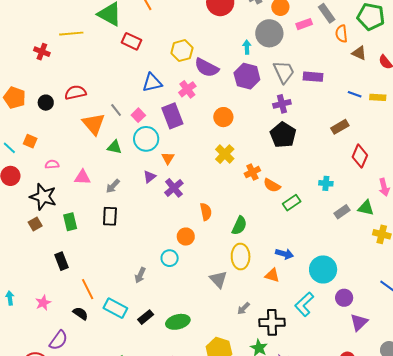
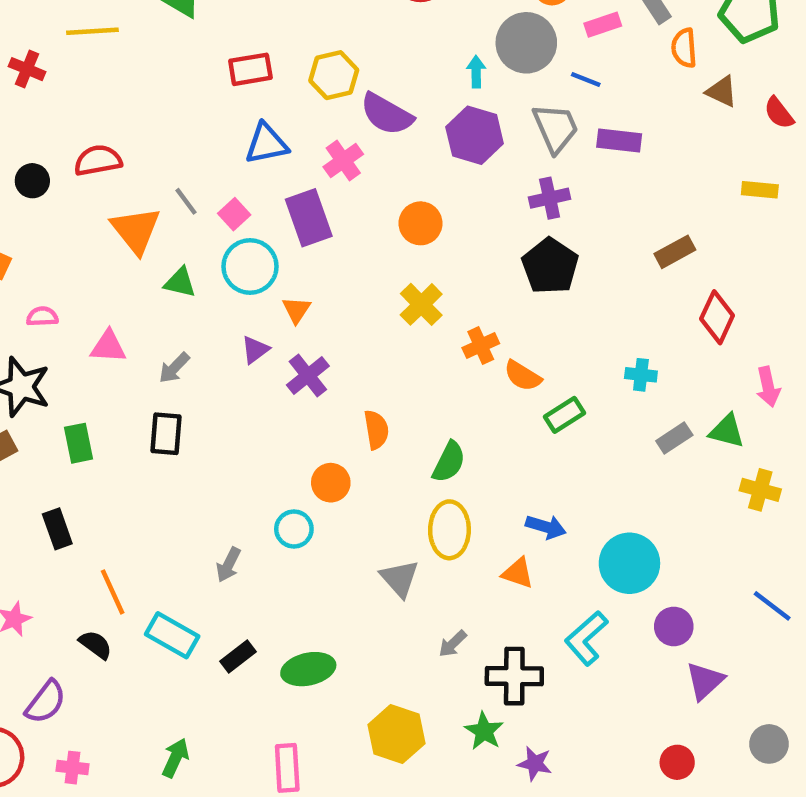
red rectangle: (132, 41) -> (250, 69), moved, turned -36
blue line: (355, 94) -> (586, 80), moved

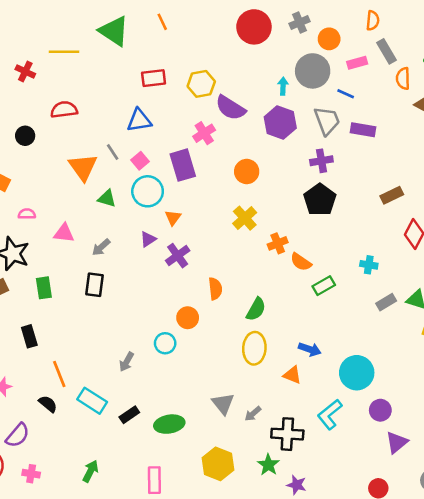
blue triangle: (266, 144) -> (139, 120), moved
red semicircle: (98, 160) -> (64, 110), moved
gray triangle: (400, 578) -> (223, 404), moved

